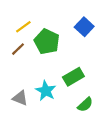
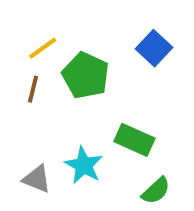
brown line: (18, 49) -> (33, 89), turned -32
green rectangle: (73, 77) -> (134, 140), turned 54

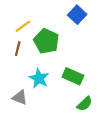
blue square: (154, 48) -> (77, 15), moved
cyan star: (84, 165) -> (39, 78), moved

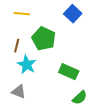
yellow line: (23, 26) -> (22, 14), moved, turned 42
cyan star: (39, 78) -> (27, 65), moved

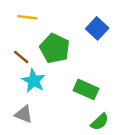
blue square: (73, 14) -> (97, 28), moved
brown line: (17, 46) -> (21, 57), turned -64

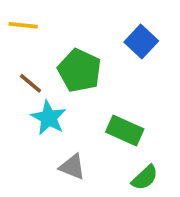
yellow line: (27, 17) -> (23, 25), moved
gray triangle: (24, 114) -> (72, 167), moved

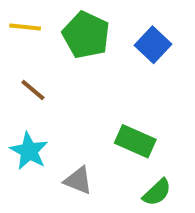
green pentagon: (79, 71) -> (86, 35), moved
cyan star: (49, 118) -> (29, 151), moved

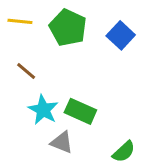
green rectangle: (135, 141) -> (80, 111), moved
cyan star: (29, 151) -> (43, 110), moved

